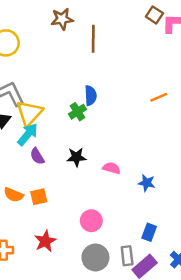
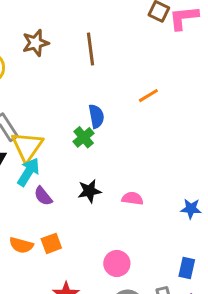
brown star: (62, 19) -> (36, 43), moved
orange line: (159, 97) -> (148, 96), moved
blue star: (147, 183) -> (191, 209), moved

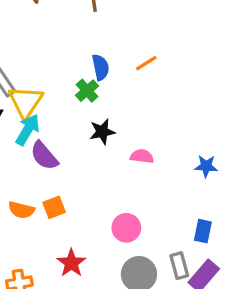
orange line: (148, 96) -> (146, 63), moved
black star: (89, 191) -> (102, 132), moved
purple semicircle: (43, 196) -> (44, 156), size x1.4

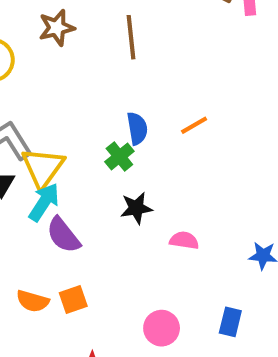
blue rectangle: (203, 231) -> (230, 322), moved

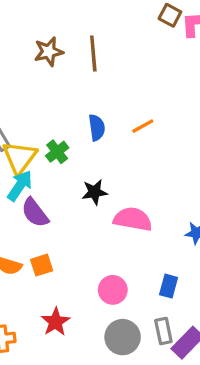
brown star: (57, 28) -> (49, 52), moved
green cross: (119, 157) -> (57, 152), moved
pink semicircle: (184, 240) -> (133, 219), size x1.6

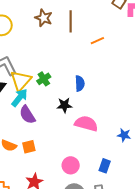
brown star: (49, 52) -> (44, 18), turned 30
orange line: (143, 126) -> (97, 41), moved
blue semicircle: (97, 128) -> (80, 83), moved

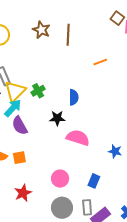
orange line: (97, 41) -> (100, 62), moved

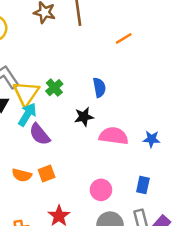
blue star: (115, 151) -> (151, 139), moved

